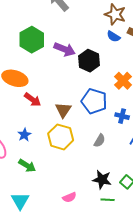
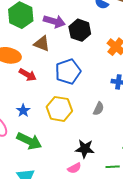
blue pentagon: (94, 101) -> (68, 71), moved, turned -30
brown triangle: (63, 110) -> (42, 44), moved, turned -36
green arrow: (27, 166) -> (29, 141), size x1.4
black star: (102, 180) -> (85, 149), moved

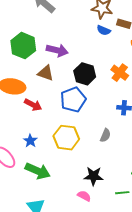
black hexagon: (80, 30) -> (85, 74), moved
pink semicircle: (74, 168) -> (84, 196), turned -120

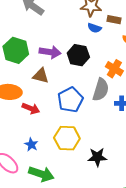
black hexagon: (85, 74) -> (78, 55), moved
gray semicircle: (105, 135) -> (101, 90), moved, size x1.6
black star: (94, 176) -> (97, 157), moved

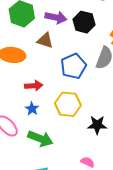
red arrow: (31, 108) -> (34, 86), moved, turned -30

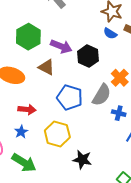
blue pentagon: (73, 66) -> (70, 98), turned 30

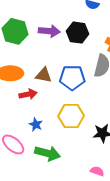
brown triangle: (46, 67) -> (44, 75), moved
red arrow: (27, 109) -> (28, 94), moved

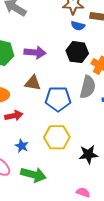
black hexagon: (78, 33) -> (77, 52), moved
brown triangle: (44, 75) -> (33, 83), moved

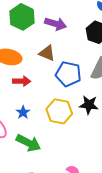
black star: (88, 154) -> (89, 105), moved

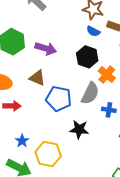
yellow hexagon: (59, 111) -> (48, 154), moved
blue star: (23, 112) -> (22, 141), moved

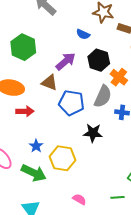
blue semicircle: (93, 31) -> (83, 34), moved
purple arrow: (46, 48) -> (66, 61), moved, turned -55

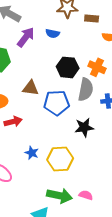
black hexagon: (99, 60) -> (68, 67), moved
purple arrow: (66, 61) -> (26, 37), moved
green arrow: (34, 173) -> (60, 196), moved

